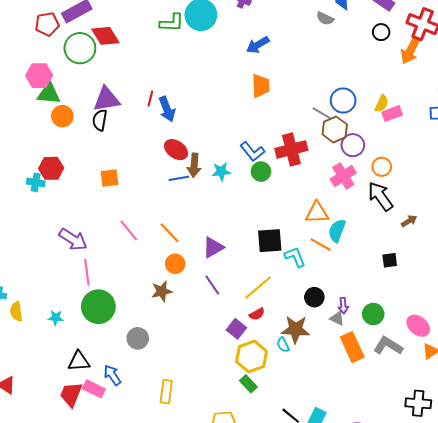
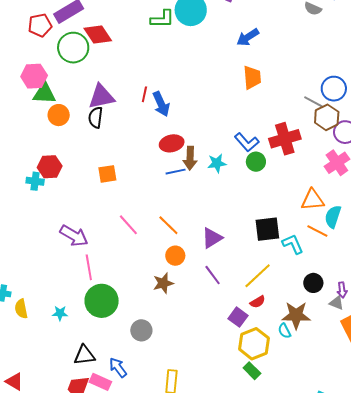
red ellipse: (176, 150) -> (172, 143), turned -45

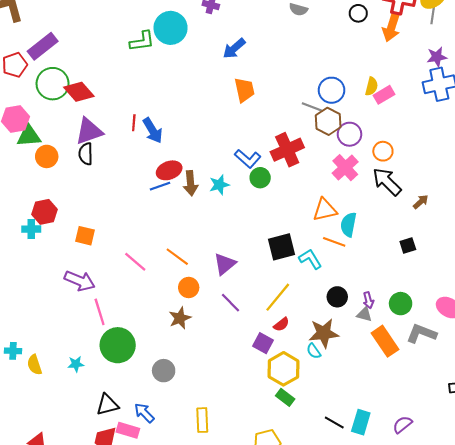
red diamond: (98, 34) -> (79, 92), moved
blue line: (176, 172) -> (160, 186), moved
orange square: (107, 174) -> (85, 236), moved, turned 30

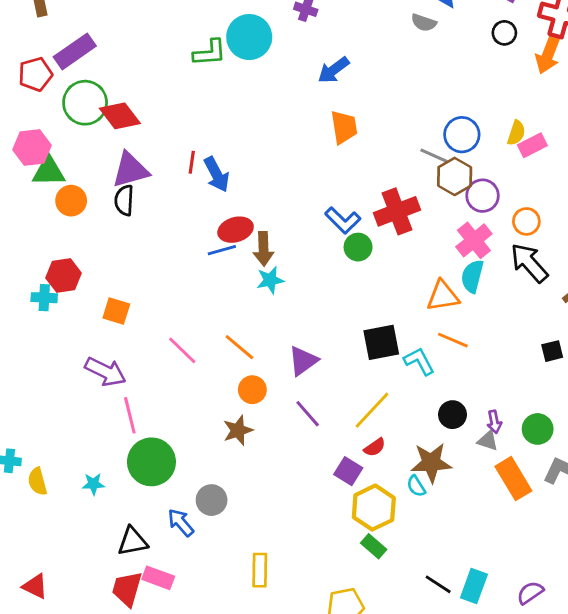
cyan star: (219, 185) -> (270, 280), moved
cyan semicircle: (348, 225) -> (472, 276), moved
blue arrow: (144, 413) -> (181, 523), moved

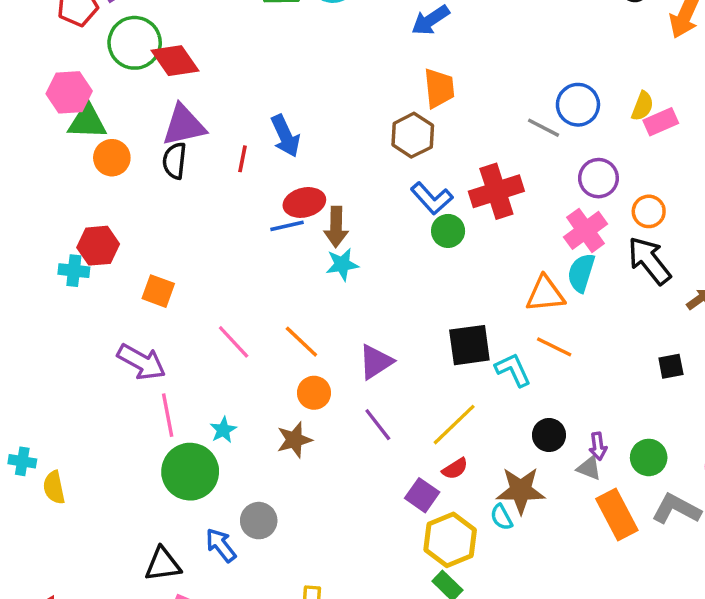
red line: (192, 162) -> (243, 159), moved
brown hexagon: (455, 176) -> (413, 135), moved
cyan star: (93, 484) -> (223, 430), moved, turned -30

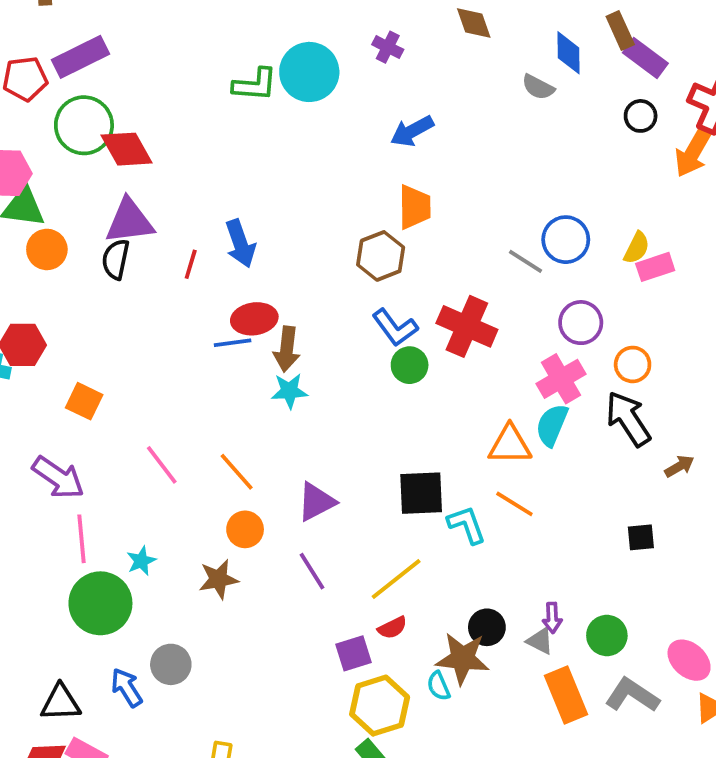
red cross: (496, 191) -> (467, 326), turned 36
black circle: (549, 435) -> (487, 627), moved
purple square: (422, 495) -> (353, 653), turned 32

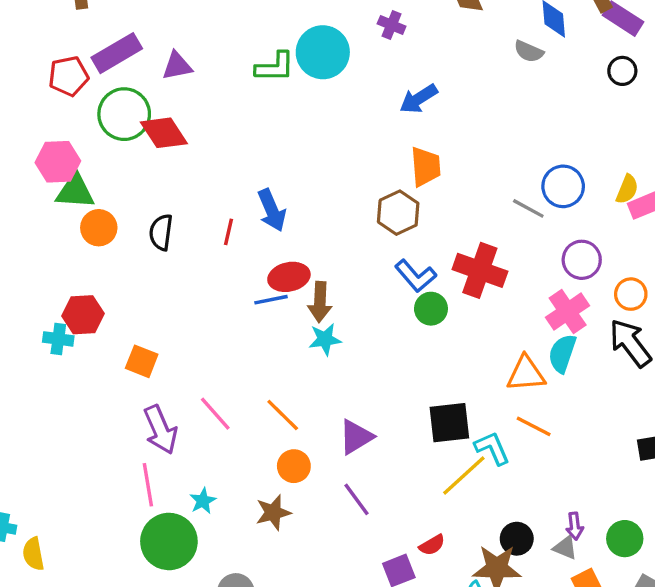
purple triangle: (130, 221) -> (177, 66), moved, size x0.7
purple arrow: (58, 478) -> (160, 430), moved, turned 36
yellow line: (396, 579) -> (464, 476), moved

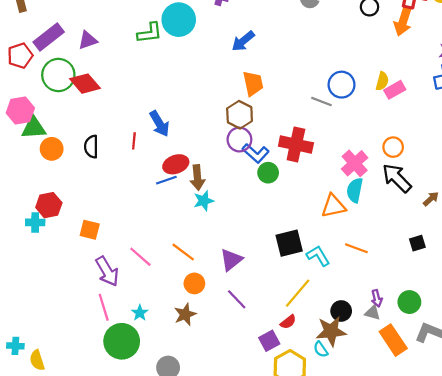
purple circle: (582, 260) -> (239, 140), moved
orange line: (534, 426) -> (356, 248), moved
yellow line: (464, 476) -> (298, 293), moved

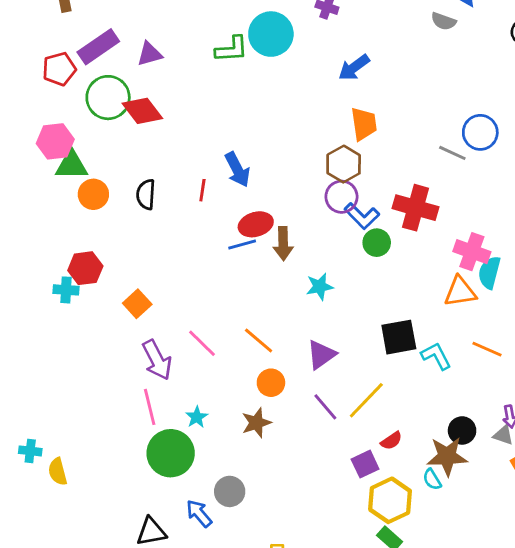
pink cross: (355, 163) -> (472, 252), moved, turned -32
cyan star: (204, 201) -> (320, 287), moved
orange square: (90, 230) -> (137, 304), turned 30
yellow line: (298, 293) -> (366, 400), moved

